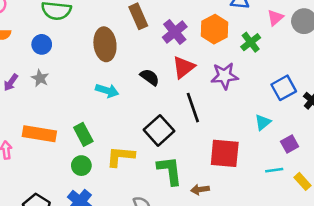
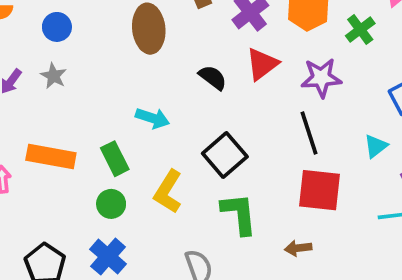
cyan arrow: (107, 91) -> (153, 118), moved
black line: (193, 108) -> (309, 133), moved
yellow L-shape: (120, 156) -> (168, 192), turned -64
brown arrow: (200, 189) -> (298, 248), moved

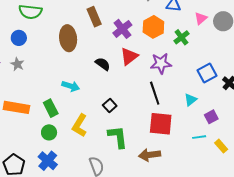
black square: (225, 155) -> (110, 106), size x0.6
brown arrow: (298, 248) -> (150, 155), size x1.5

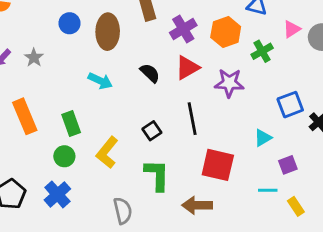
blue circle: (19, 38) -> (70, 23), moved
cyan arrow: (71, 86) -> (100, 81), moved
black line: (155, 93) -> (192, 119), moved
orange rectangle: (16, 107) -> (25, 116), turned 50

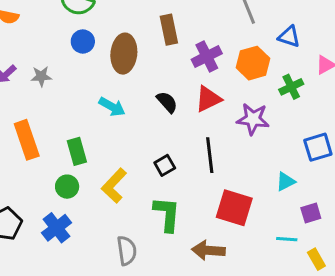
gray star: (34, 58) -> (41, 76), turned 30

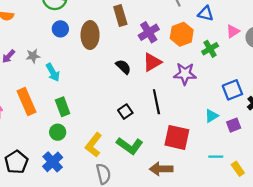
cyan arrow: (112, 107) -> (53, 72), moved, turned 36
yellow L-shape: (114, 186) -> (94, 145), moved
purple square: (311, 213) -> (234, 125), moved
green L-shape: (167, 214) -> (130, 146), turned 125

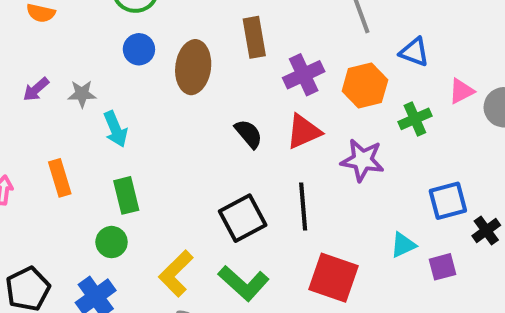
orange rectangle: (27, 102) -> (60, 178), size x0.7
black square: (125, 112) -> (243, 218), size x1.6

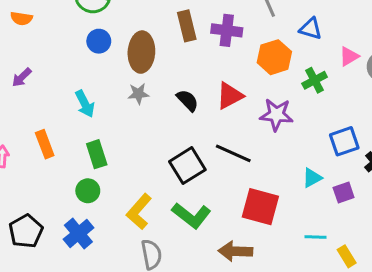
purple cross: (304, 75) -> (227, 30), moved, turned 36
gray star: (82, 94) -> (138, 94), moved
black line: (303, 206) -> (233, 153), turned -57

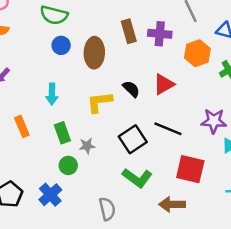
gray star: (138, 94) -> (87, 146), moved
cyan arrow: (85, 104) -> (52, 94), turned 30
purple star: (276, 115) -> (214, 121), moved
green circle: (88, 191) -> (68, 165), moved
yellow L-shape: (139, 212) -> (100, 102), moved, turned 44

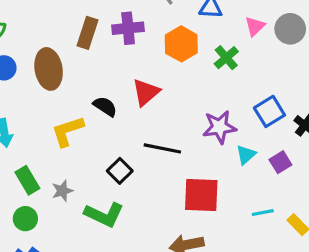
brown rectangle: (129, 31) -> (87, 33), turned 45
black square: (133, 139) -> (120, 171), size x0.7
green circle: (68, 165) -> (25, 219), moved
green L-shape: (137, 178) -> (104, 215), moved

